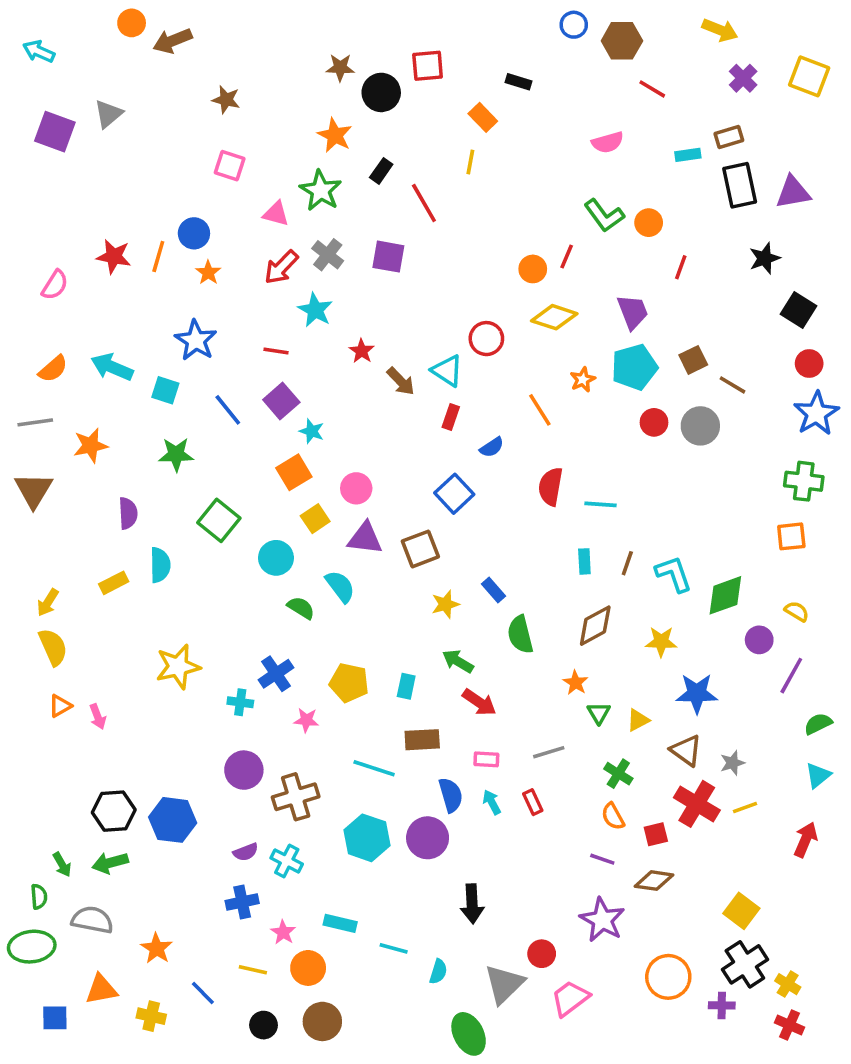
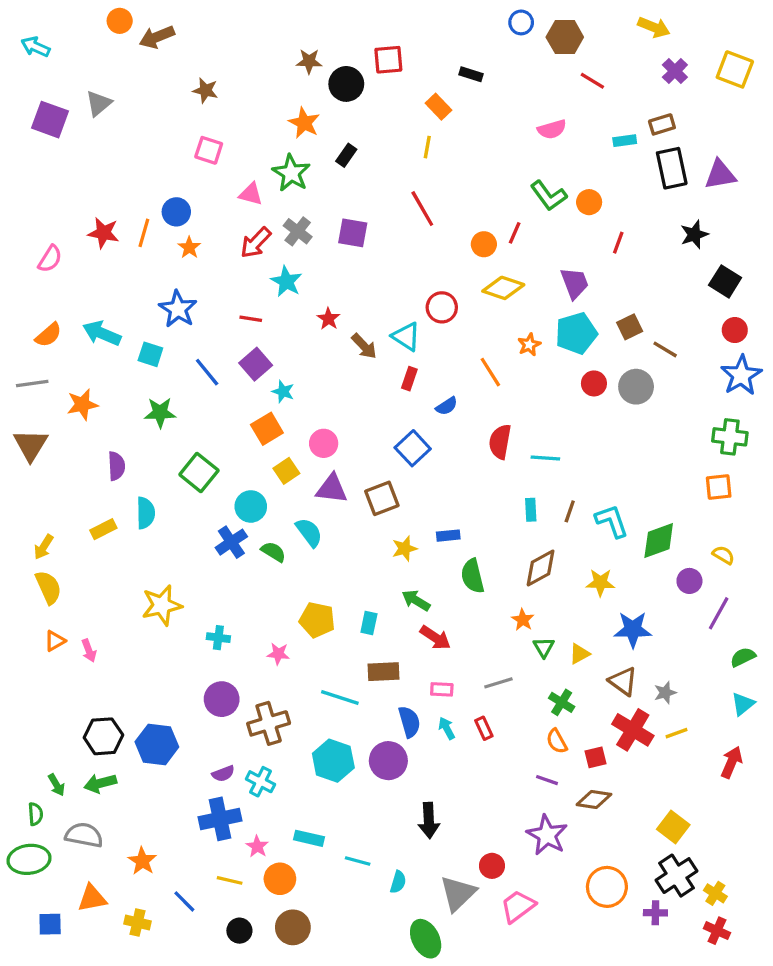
red line: (424, 203) -> (422, 209), moved
blue rectangle: (494, 590) -> (448, 536), turned -55
blue cross: (276, 674) -> (231, 542), moved
blue cross: (242, 902) -> (220, 819), size x1.4

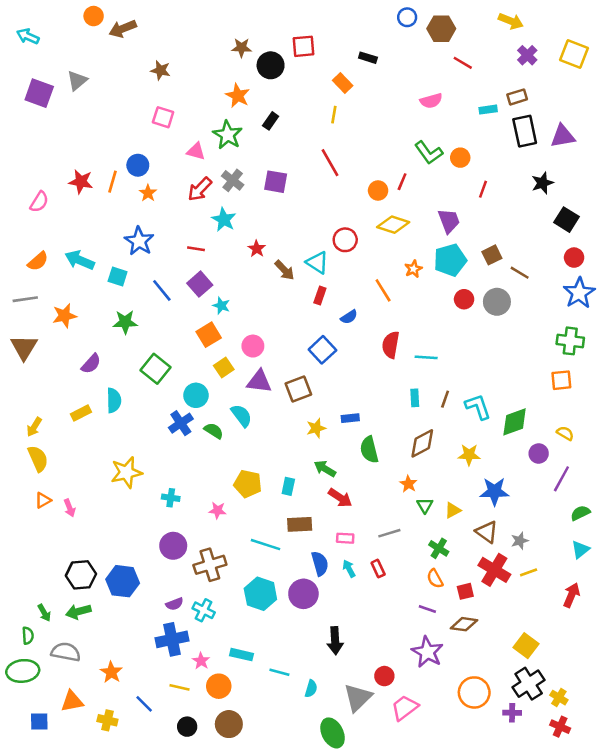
purple semicircle: (116, 466) -> (91, 364), turned 45

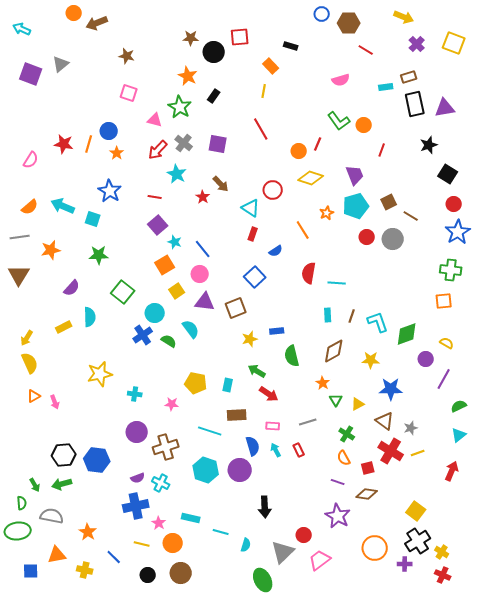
brown arrow: (284, 270) -> (221, 184), moved
blue line: (162, 290) -> (203, 249), moved

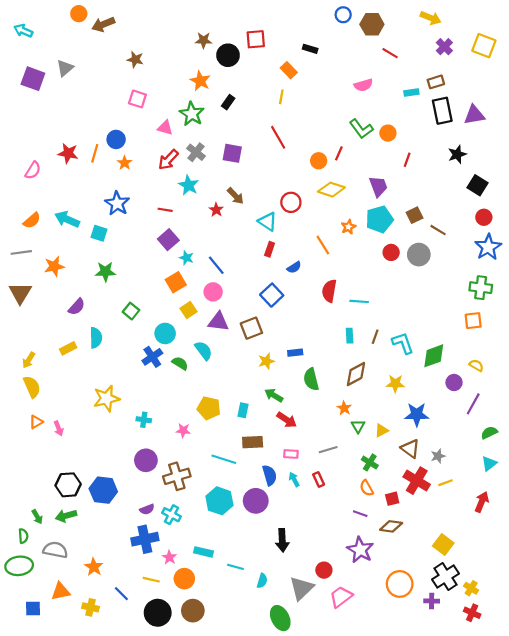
green square: (123, 292) -> (131, 311), size x0.7
black circle: (148, 575) -> (158, 613), size x1.6

